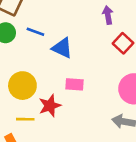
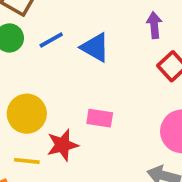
blue line: (35, 32) -> (51, 40), turned -54
blue triangle: (62, 48) -> (95, 47), moved

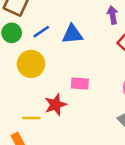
blue triangle: (95, 47) -> (72, 34), turned -30
yellow circle: (27, 114) -> (31, 64), moved

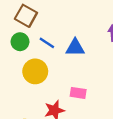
blue line: (41, 32) -> (47, 43), turned 63

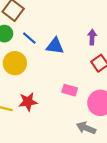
pink rectangle: (78, 93) -> (70, 90), moved

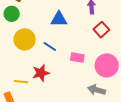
blue line: (29, 38) -> (50, 46), moved

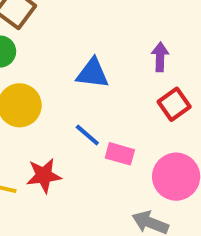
blue line: (50, 46) -> (87, 135), moved

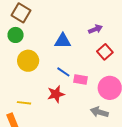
purple arrow: (160, 57) -> (95, 29), turned 72
red star: (44, 176) -> (56, 94), moved

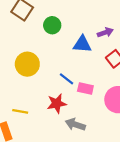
green circle: (16, 35) -> (52, 25), moved
blue triangle: (63, 41) -> (82, 44), moved
gray arrow: (99, 112) -> (75, 124), moved

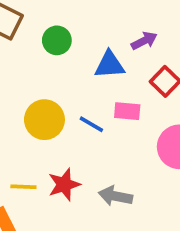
yellow circle: (27, 64) -> (44, 120), moved
pink rectangle: (85, 88) -> (127, 111), moved
red star: (57, 103) -> (64, 185), moved

